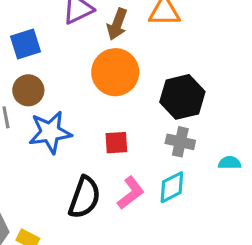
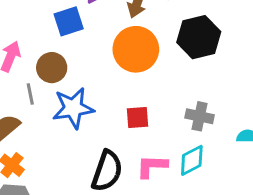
blue square: (25, 44) -> (69, 21), moved
black hexagon: (182, 97) -> (199, 37), moved
pink L-shape: (131, 193) -> (152, 166), turned -140

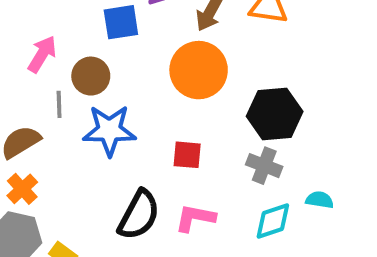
black hexagon: (199, 37) -> (275, 114), moved
cyan diamond: (192, 160) -> (273, 221), moved

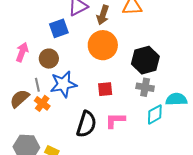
gray line: (59, 104) -> (37, 85), moved
orange cross: (22, 189) -> (42, 103), moved
cyan semicircle: (320, 200) -> (176, 99), size x1.5

